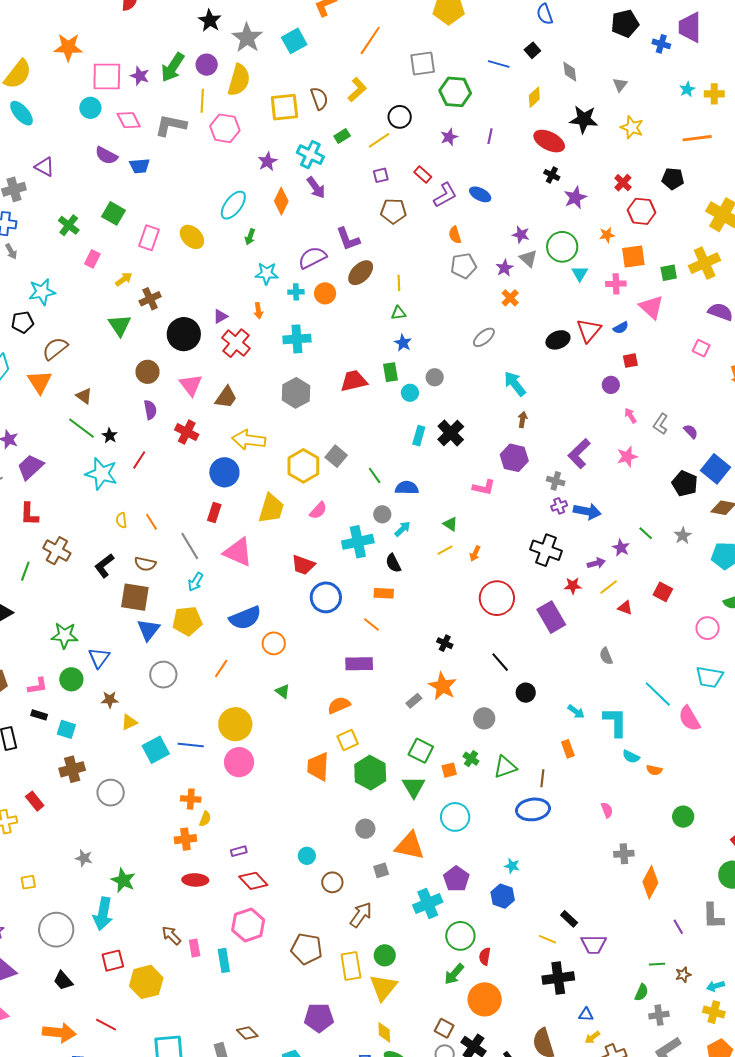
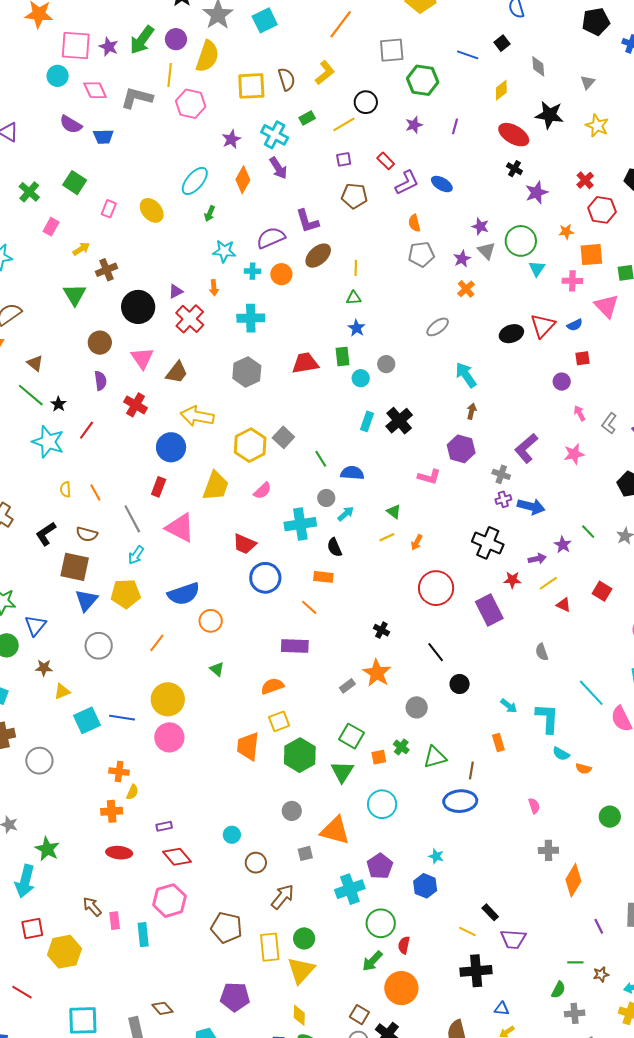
pink rectangle: (149, 238) -> (109, 209), size x0.7

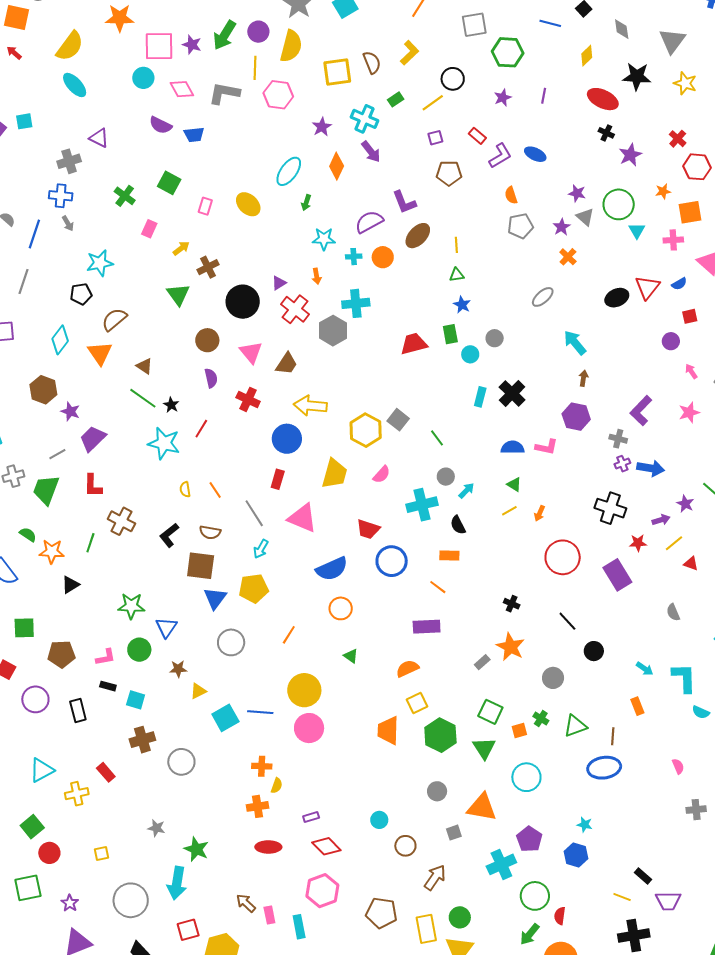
gray triangle: (588, 82) -> (672, 41), size x1.8
gray hexagon: (247, 372) -> (333, 331), moved
blue semicircle: (352, 473) -> (513, 447), moved
blue semicircle: (184, 594) -> (332, 569), moved

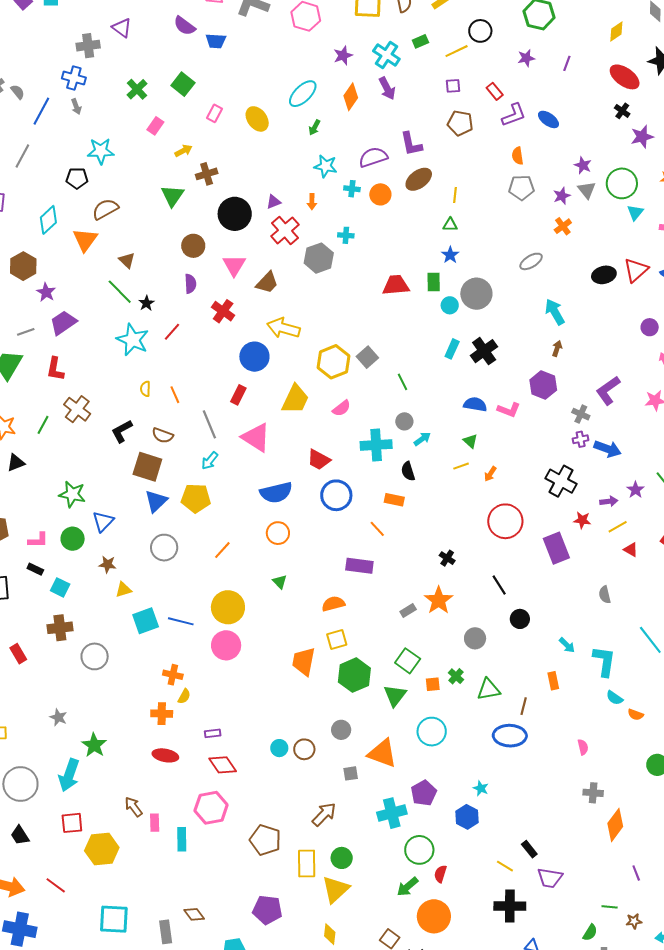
cyan cross: (356, 303) -> (346, 235), size x0.6
gray circle: (495, 338) -> (476, 294), size x1.8
brown circle: (405, 846) -> (304, 749), moved

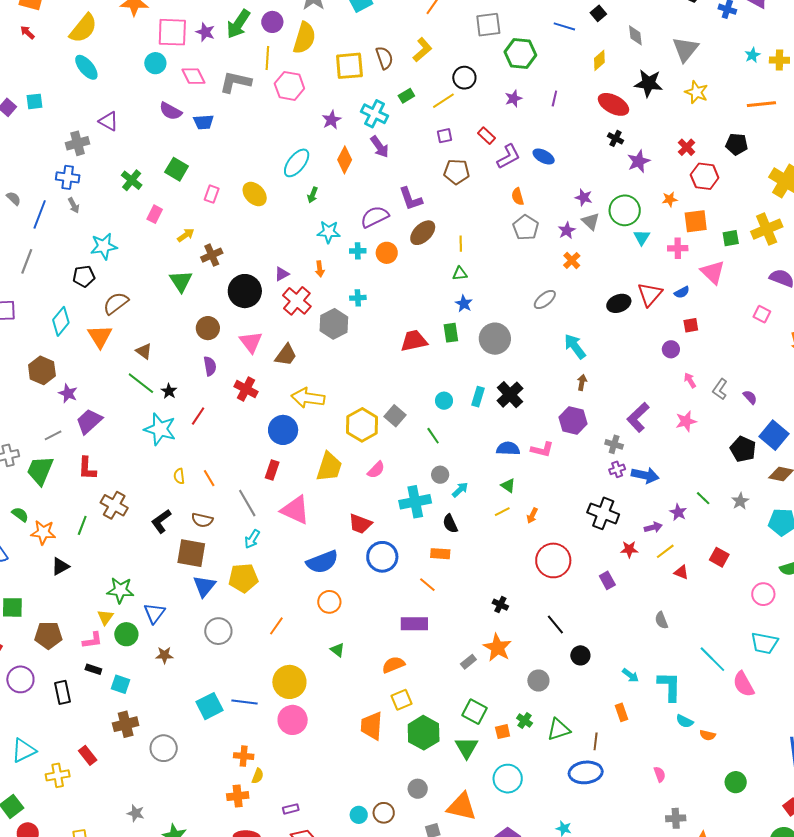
gray pentagon: (521, 188) -> (526, 228), turned -30
cyan circle: (450, 305) -> (444, 401), moved
purple rectangle: (556, 548) -> (607, 580), size x0.6
yellow triangle: (123, 590) -> (105, 617), moved, turned -30

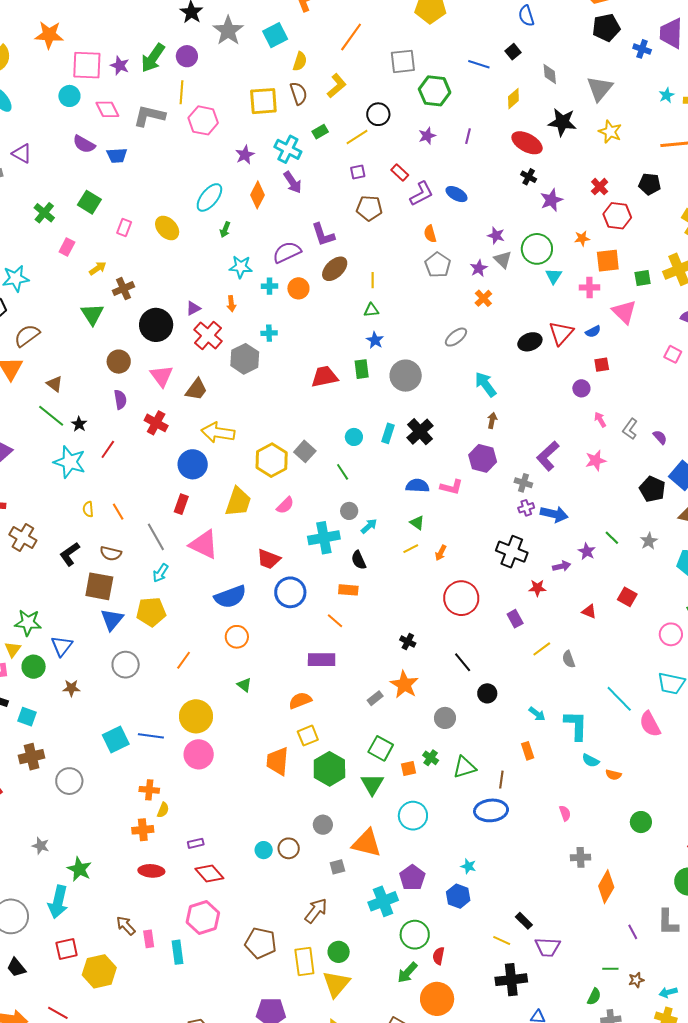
yellow semicircle: (304, 38) -> (300, 61), moved, size x0.6
yellow line: (665, 551) -> (542, 649), moved

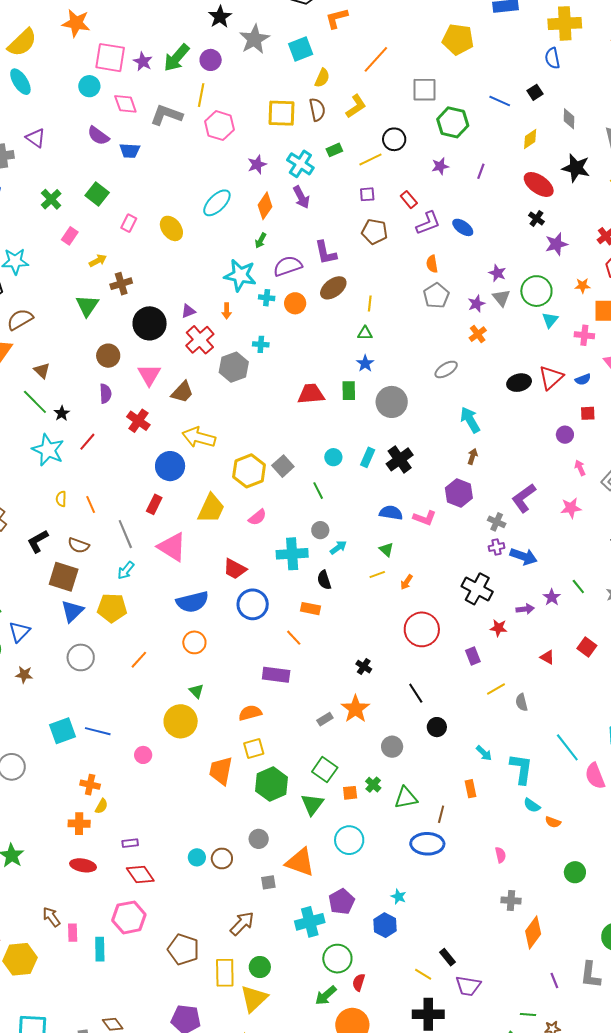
green arrow: (225, 230) -> (261, 241), moved
cyan star: (241, 267) -> (240, 275), size x1.4
yellow circle: (196, 716) -> (181, 721), moved
pink circle: (199, 754) -> (143, 755), size x0.6

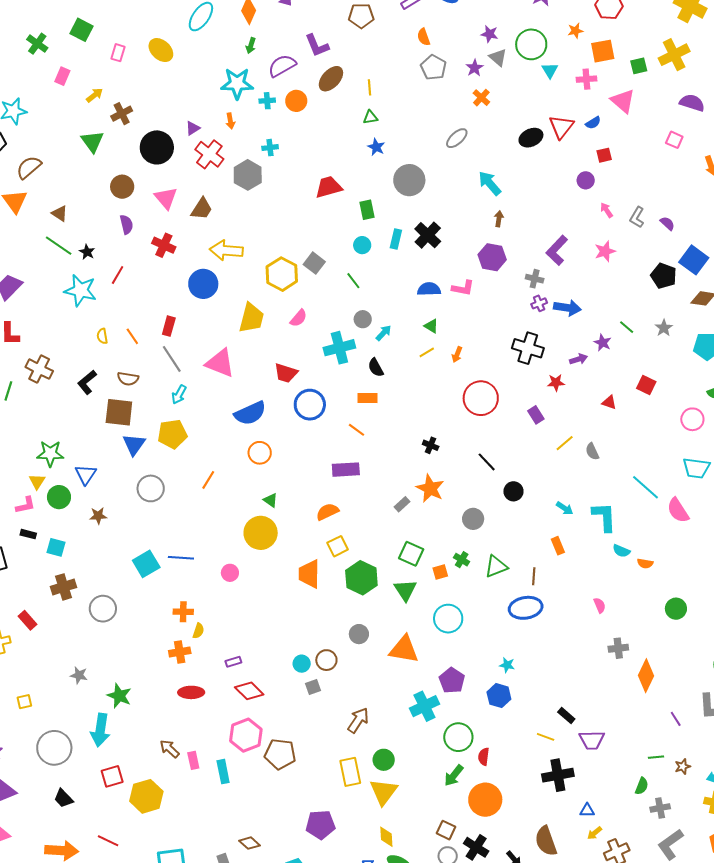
green rectangle: (349, 391) -> (367, 210), moved
red rectangle: (154, 504) -> (169, 326), moved
gray square: (268, 882) -> (313, 687), moved
brown pentagon: (183, 949) -> (280, 754), moved

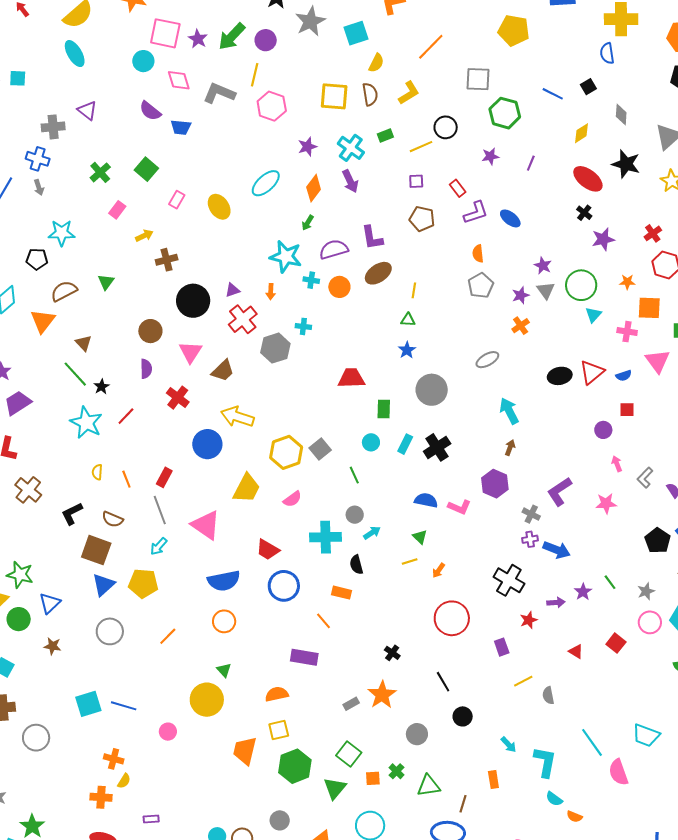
green triangle: (92, 141) -> (106, 282), moved, size x0.7
red star: (556, 383) -> (529, 620), turned -30
pink circle: (692, 419) -> (650, 622), moved

